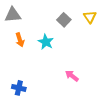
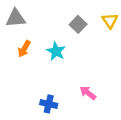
orange arrow: (20, 40) -> (24, 49), turned 48
blue cross: (19, 88) -> (49, 104), moved

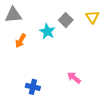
cyan star: (56, 51) -> (47, 31), moved
blue cross: (49, 104) -> (33, 87), moved

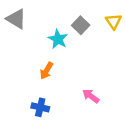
gray triangle: (13, 15) -> (16, 19), turned 36
orange arrow: (21, 41) -> (47, 71), moved

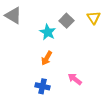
orange arrow: (47, 71) -> (47, 58), moved
blue cross: (40, 107) -> (42, 86), moved

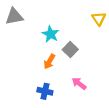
gray triangle: (13, 15) -> (14, 16), turned -42
gray square: (66, 21) -> (70, 49), moved

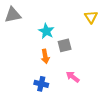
gray square: (70, 49) -> (65, 45), turned 32
orange arrow: (49, 62) -> (45, 56), turned -40

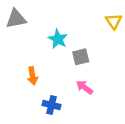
orange arrow: (45, 56) -> (32, 76), moved
pink arrow: (73, 77) -> (85, 87), moved

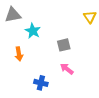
cyan star: (58, 39) -> (33, 31), moved
orange arrow: (32, 76) -> (19, 54), moved

